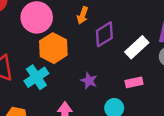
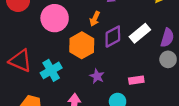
white rectangle: (137, 47) -> (140, 33), moved
orange hexagon: (53, 48) -> (82, 45), moved

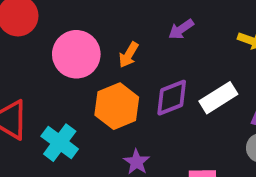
orange arrow: (95, 19) -> (129, 55), moved
cyan cross: (51, 70) -> (60, 143), turned -30

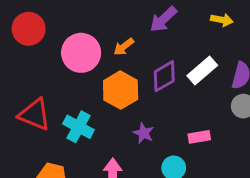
purple arrow: (181, 29) -> (163, 19), size x1.4
orange arrow: (129, 55) -> (124, 47), turned 30

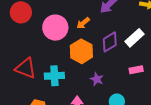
cyan cross: (79, 127) -> (54, 76), turned -30
pink rectangle: (199, 137) -> (136, 70), moved

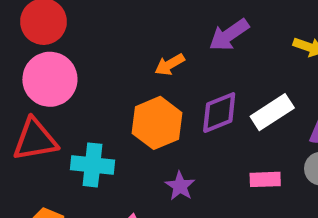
pink circle: (55, 28) -> (50, 79), moved
red triangle: (26, 68) -> (35, 140), turned -40

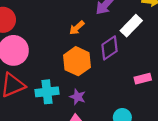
white rectangle: (272, 112) -> (131, 26), moved
purple star: (180, 186) -> (78, 97), moved

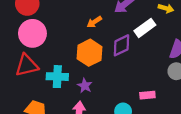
pink rectangle: (143, 79) -> (147, 95), moved

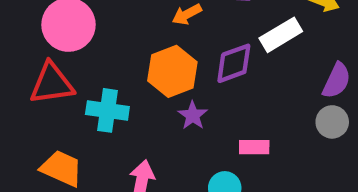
purple star: (85, 86) -> (193, 115), moved
pink rectangle: (147, 95) -> (254, 147), moved

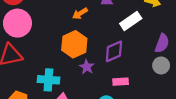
purple diamond: (234, 63) -> (114, 51), moved
cyan cross: (107, 110) -> (48, 80), moved

